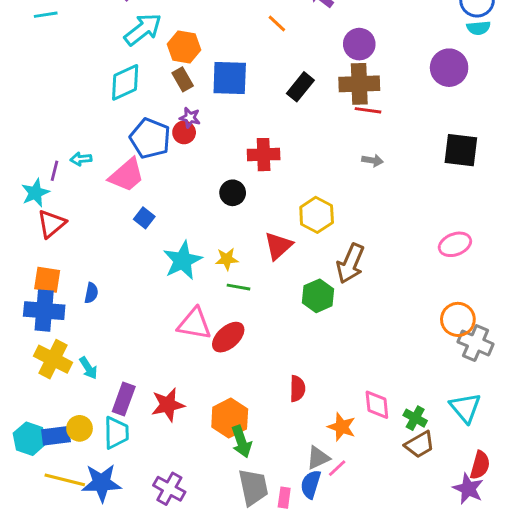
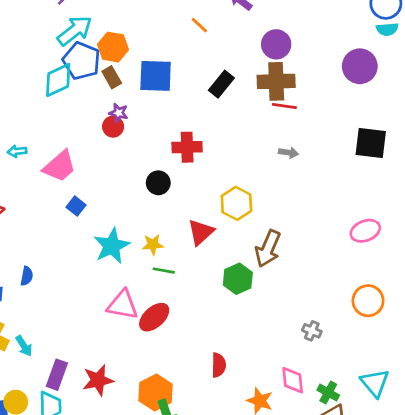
blue pentagon: (150, 138) -> (82, 61), moved
gray cross: (476, 343) -> (312, 331), moved, size x0.6

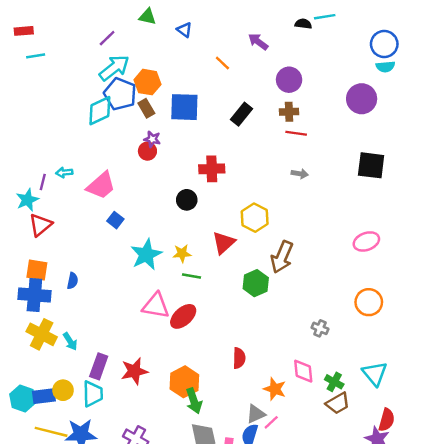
brown cross: (276, 81) -> (289, 112), size x0.6

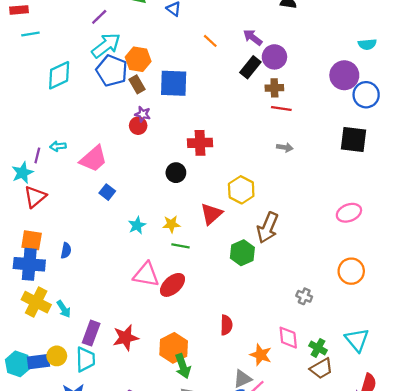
purple arrow: (258, 42) -> (253, 37), moved
blue circle: (384, 44) -> (366, 95), moved
cyan diamond: (100, 111) -> (59, 75), moved
black rectangle: (241, 114) -> (250, 67), moved
cyan star: (146, 255) -> (137, 225), size x0.6

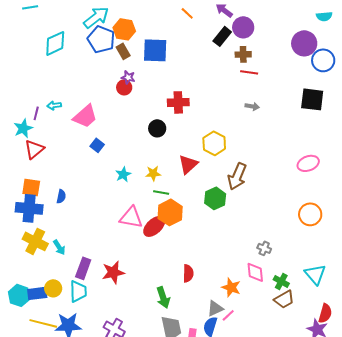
gray cross: (304, 296) -> (264, 248), moved
red semicircle: (226, 325) -> (188, 273), moved
orange hexagon: (174, 348) -> (170, 212), moved

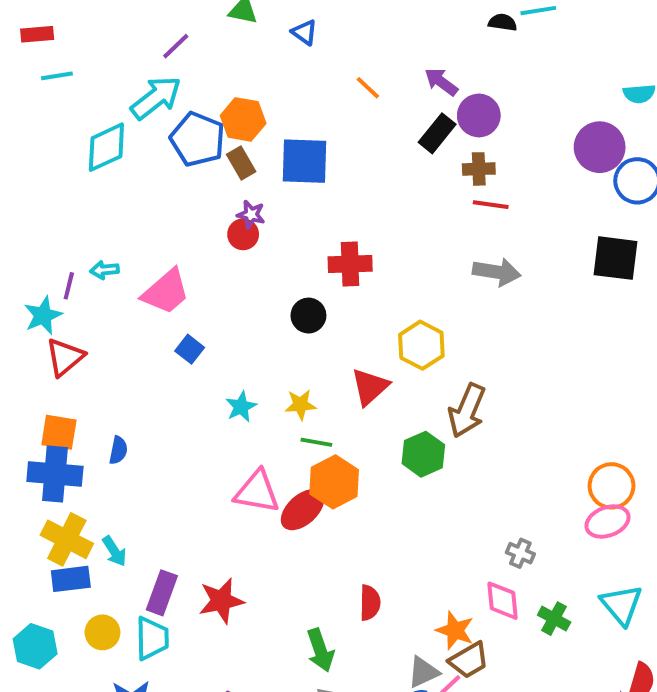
cyan arrow: (96, 17) -> (156, 98), moved
gray arrow: (252, 106) -> (497, 272), size x1.6
pink ellipse: (308, 163) -> (608, 522), moved
blue rectangle: (37, 293) -> (71, 579), moved
brown trapezoid: (284, 299) -> (469, 660), moved

